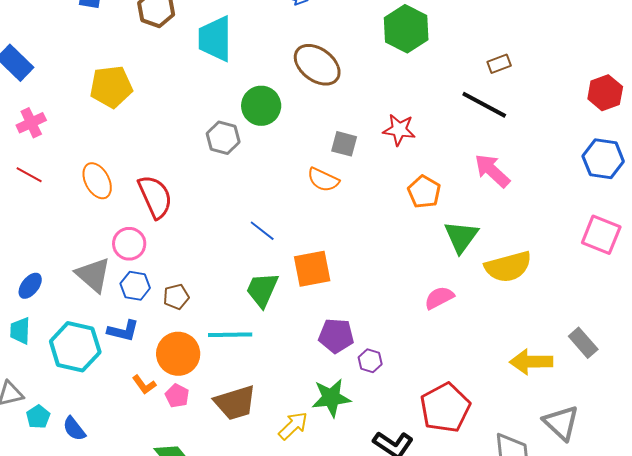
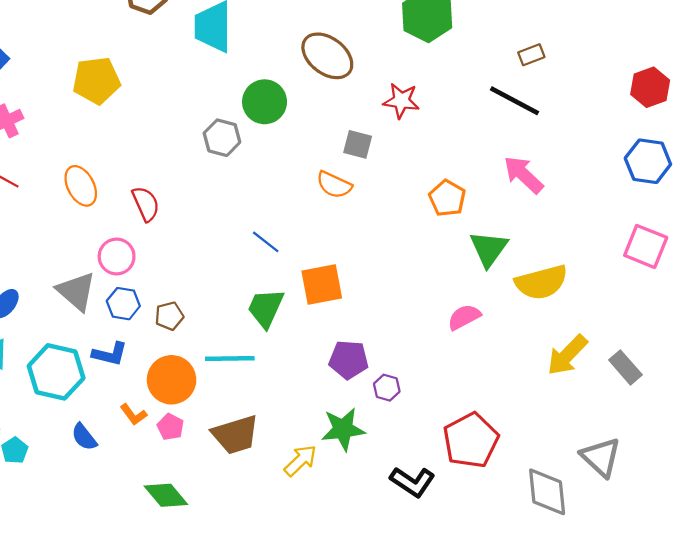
red star: (399, 130) -> (401, 101), moved
red semicircle: (155, 197) -> (146, 204), size x0.7
yellow arrow: (531, 362) -> (567, 355), moved, turned -45
blue semicircle: (74, 429) -> (84, 437), moved

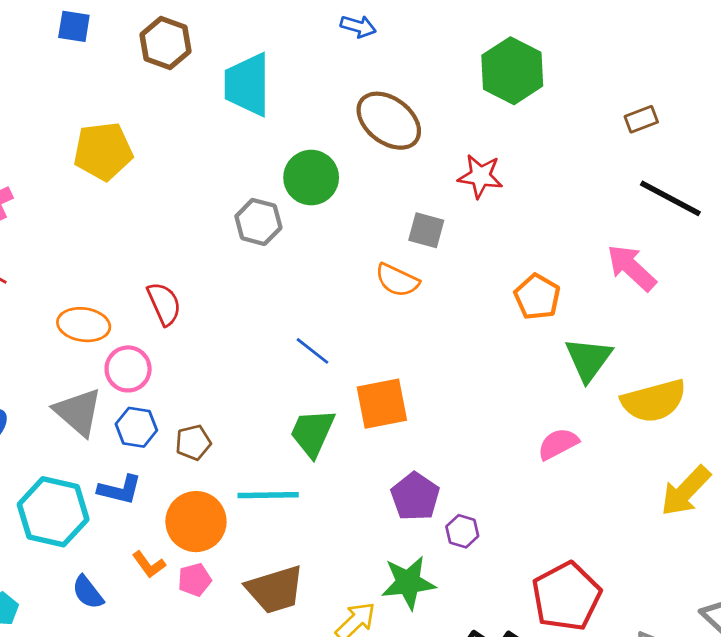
black line: (515, 101) -> (670, 198), moved
orange ellipse: (81, 186) -> (84, 325), moved, turned -54
purple pentagon: (349, 360) -> (415, 497), turned 30
pink pentagon: (170, 427) -> (195, 580), turned 30

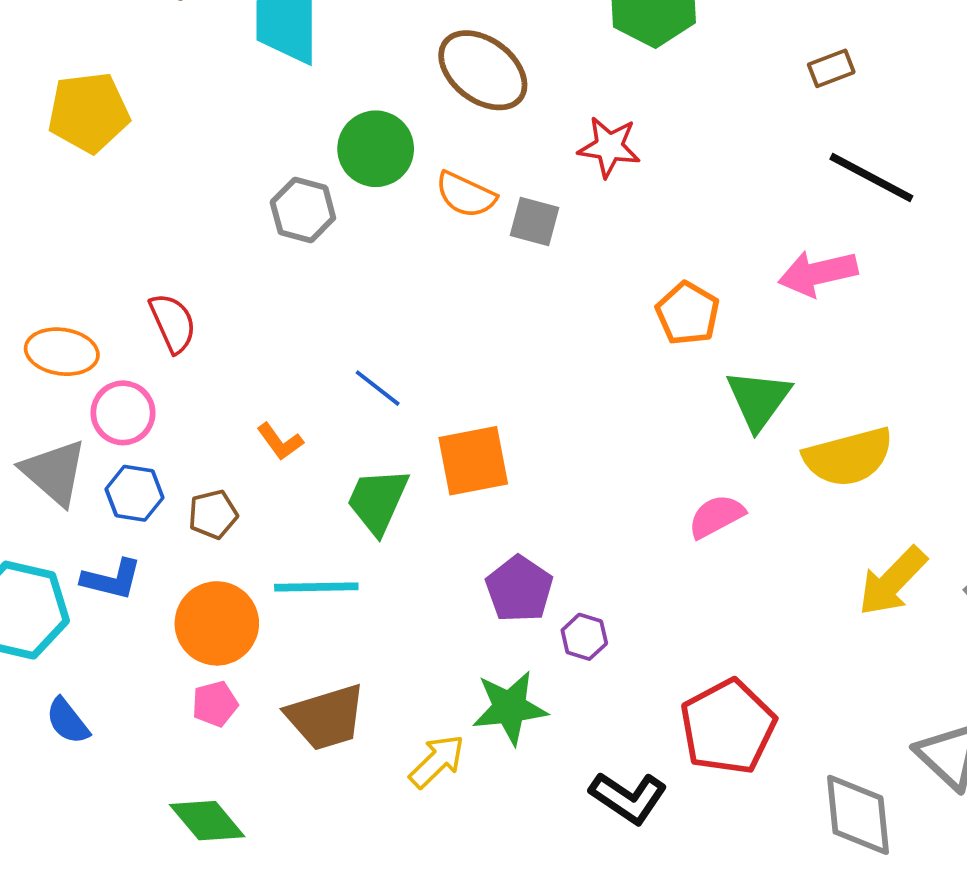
pink arrow: (632, 268) -> (818, 273), turned -56
orange semicircle: (397, 280) -> (466, 195), moved
orange L-shape: (149, 565) -> (280, 442), moved

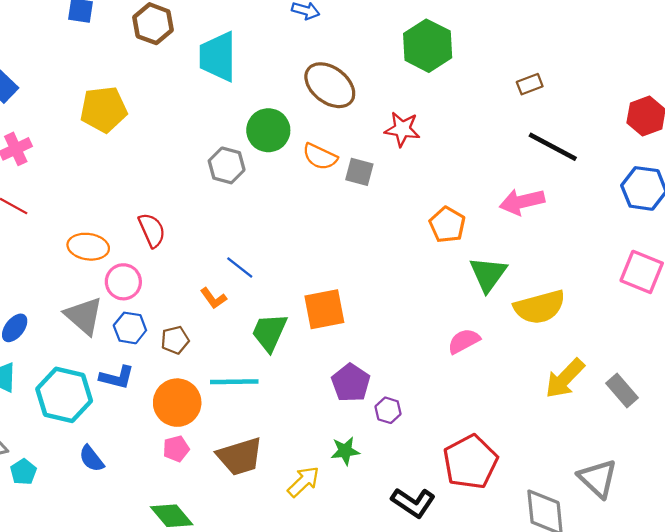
blue line: (378, 388) -> (240, 268), moved
green star: (510, 708) -> (345, 451), size x0.7

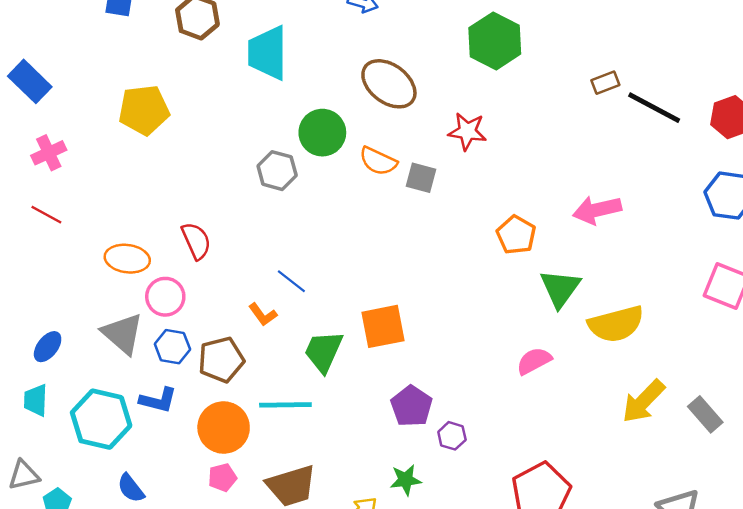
black line: (553, 147) -> (654, 108), moved
brown pentagon: (175, 340) -> (221, 360), size x1.5

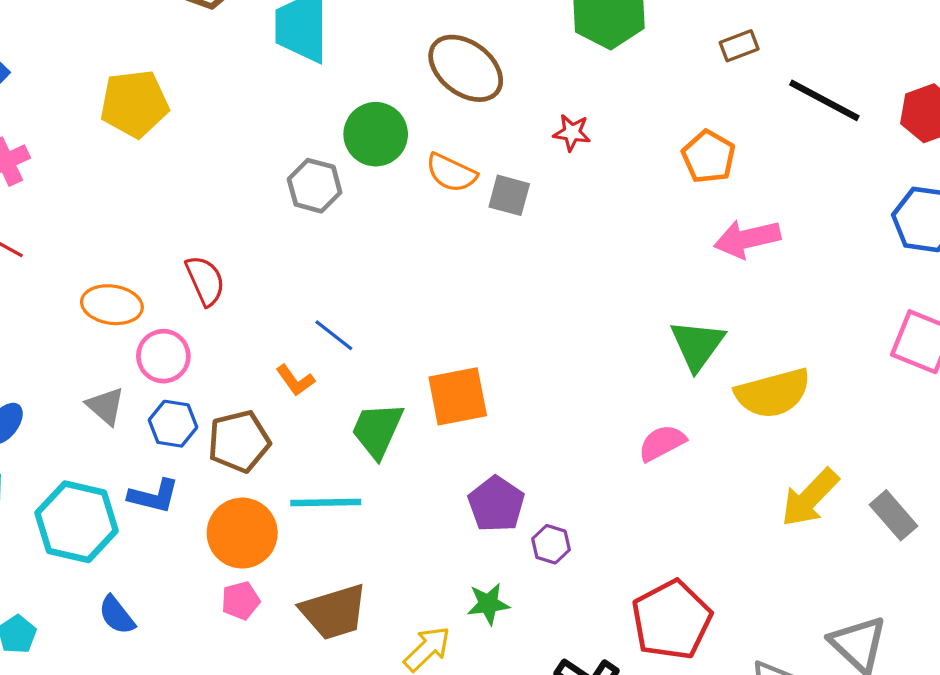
brown rectangle: (605, 83) -> (739, 46), moved
red star: (467, 131) -> (572, 133), size x0.7
orange pentagon: (516, 235) -> (709, 157), moved
gray triangle: (122, 334) -> (105, 406), size x0.7

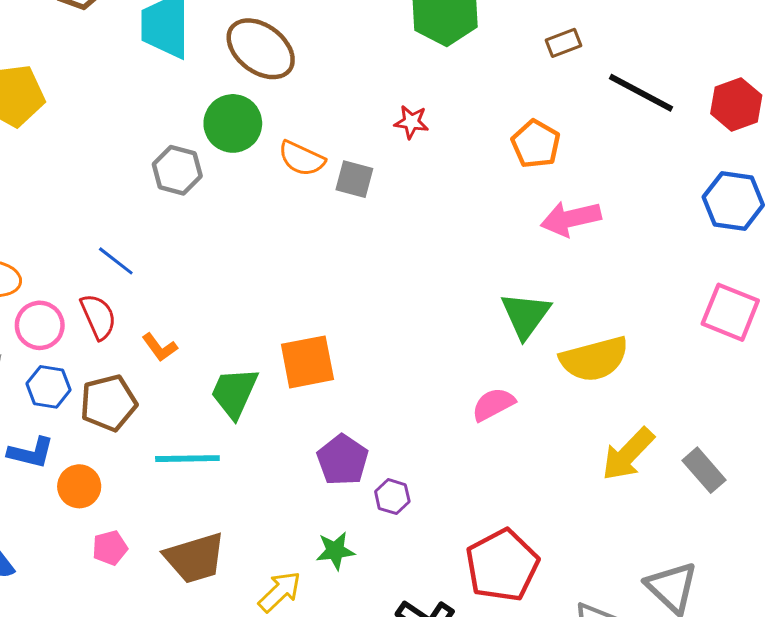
brown ellipse: (466, 68) -> (261, 49), moved
red semicircle: (205, 281) -> (98, 317), moved
blue line: (334, 335) -> (116, 261), moved
orange circle: (242, 533) -> (79, 486), moved, size x0.7

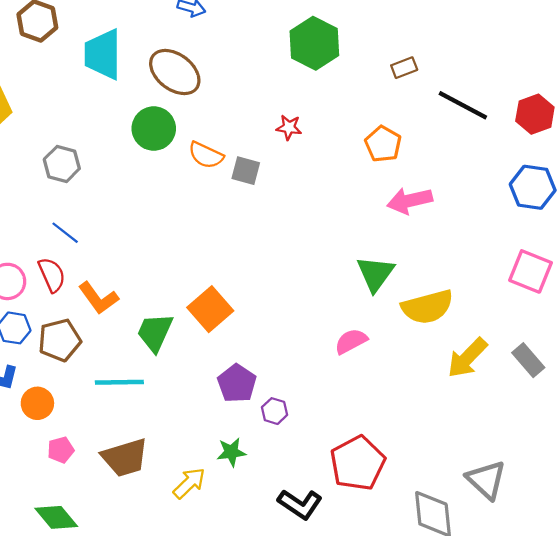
gray hexagon: (177, 170) -> (62, 164), moved
orange L-shape: (160, 347) -> (98, 298), size x1.5
orange square: (307, 362) -> (210, 309), turned -30
yellow arrow: (628, 454) -> (467, 358), moved
gray rectangle: (704, 470) -> (528, 360), moved

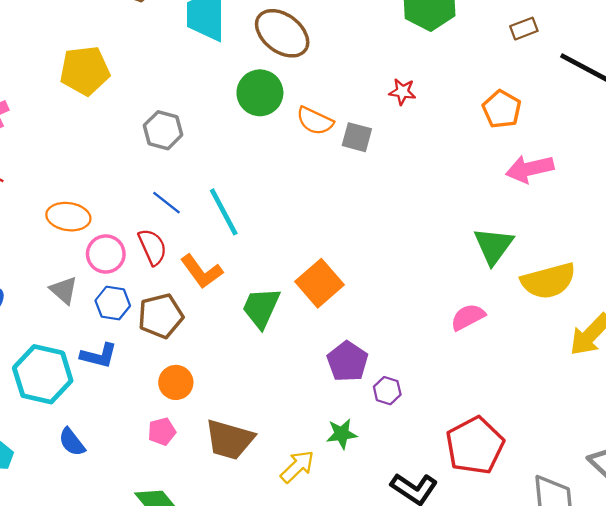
cyan line: (119, 382) -> (224, 212), moved, turned 63
orange circle: (37, 403) -> (176, 382), moved
brown trapezoid: (125, 458) -> (230, 440), turned 33

